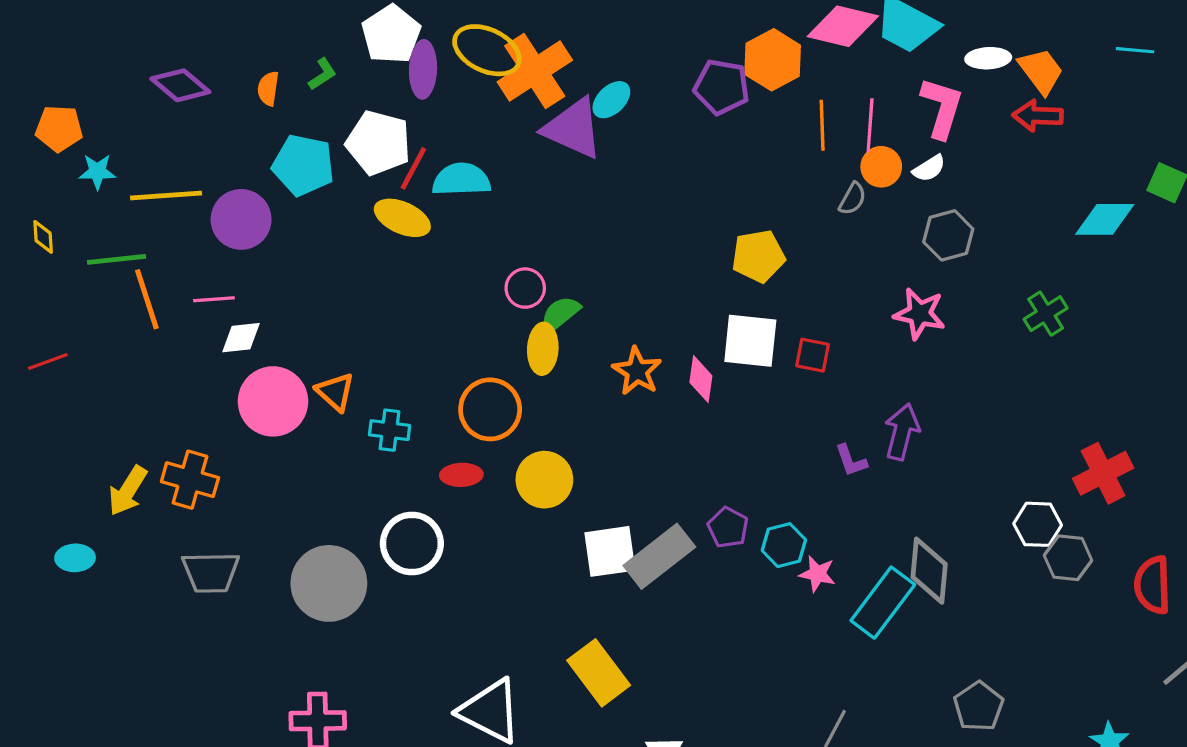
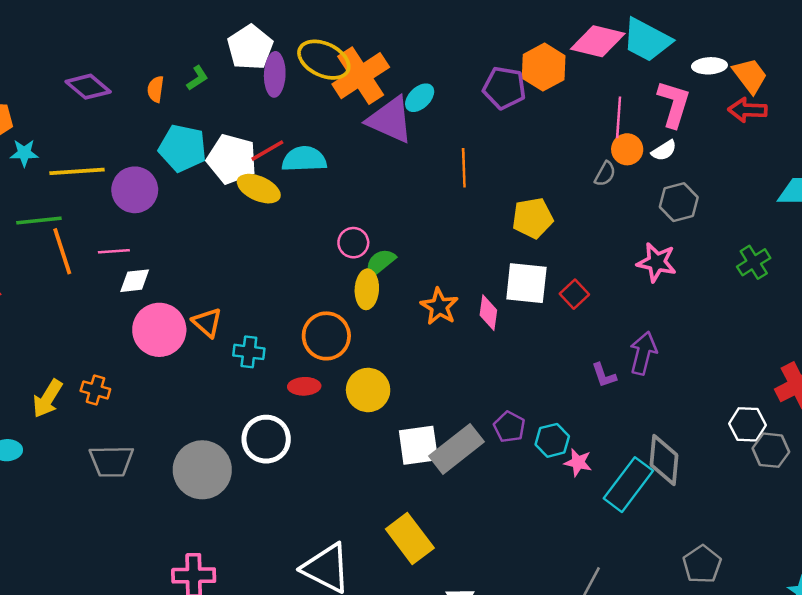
orange line: (822, 125) -> (464, 168), moved
white pentagon: (378, 143) -> (232, 159), moved
red line: (413, 168) -> (267, 151), turned 32
red square: (813, 355) -> (574, 294), turned 36
orange cross: (190, 480) -> (95, 390), size x0.7

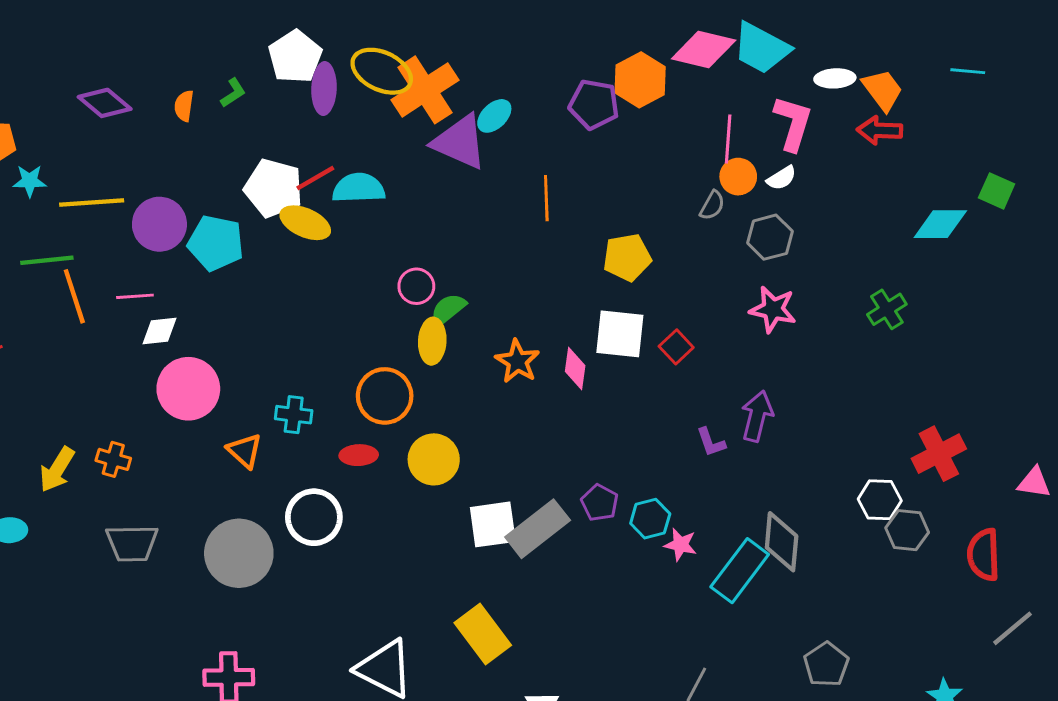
cyan pentagon: (183, 148) -> (216, 243), moved
gray hexagon: (679, 202) -> (770, 237), moved
orange triangle: (207, 322) -> (245, 451), moved

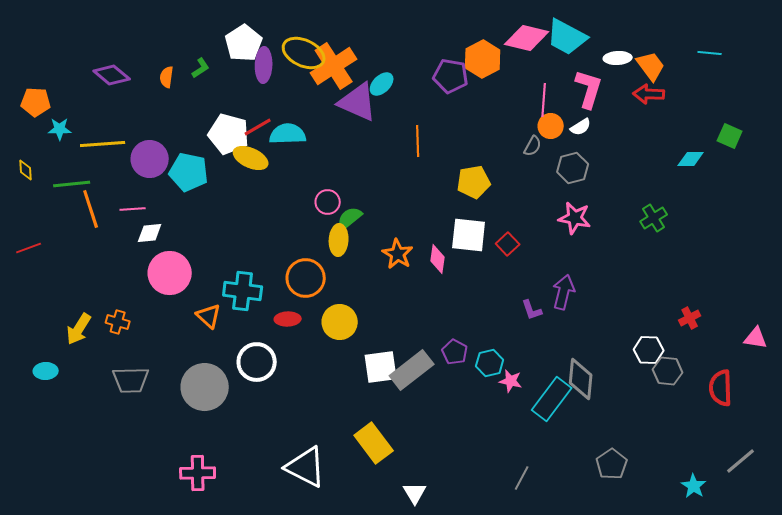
cyan diamond: (940, 224) -> (691, 159), size x0.7
cyan cross: (294, 415) -> (243, 291), size x1.5
red cross: (939, 454) -> (690, 318), size x0.6
gray line: (1012, 628) -> (741, 461), moved

